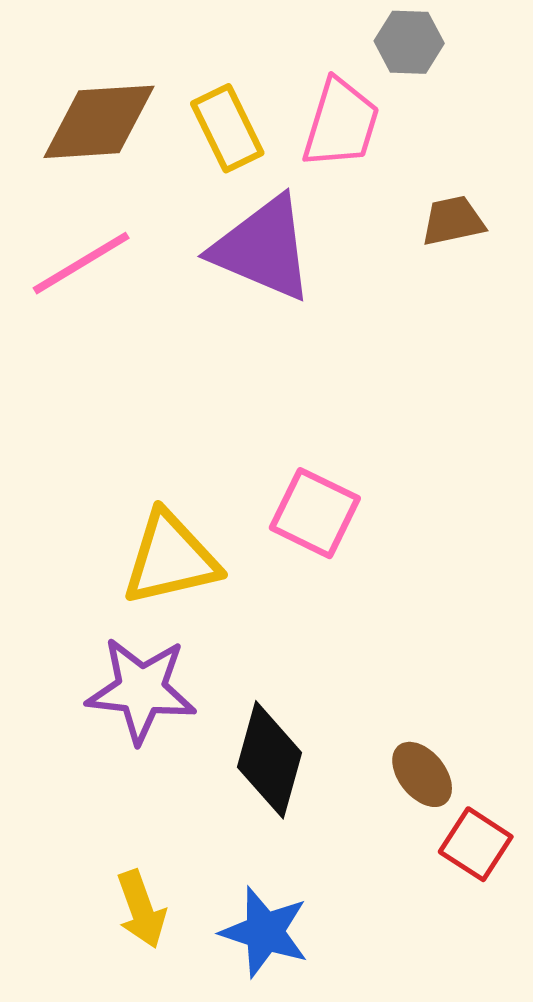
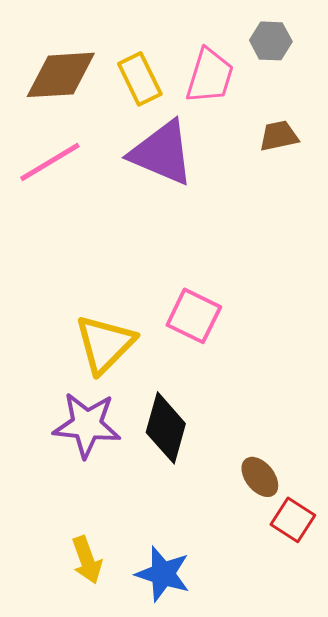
gray hexagon: (409, 42) -> (271, 41), moved
yellow triangle: (170, 558) -> (105, 344), turned -32
black diamond: (269, 760) -> (166, 428), moved

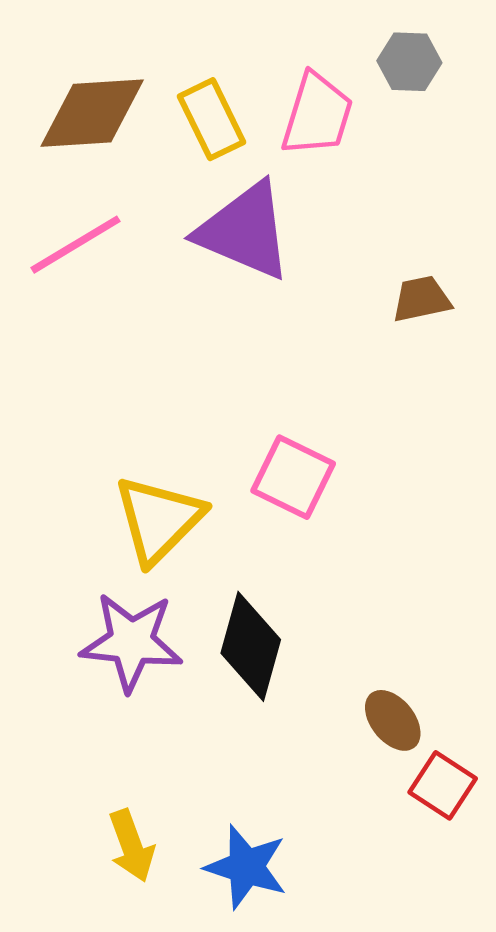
brown trapezoid: (279, 136) -> (421, 299), moved

